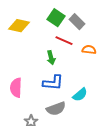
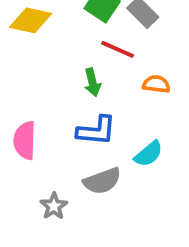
orange semicircle: (89, 50) -> (156, 84), moved

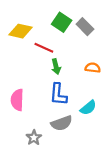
red line: (118, 49) -> (44, 48), moved
blue L-shape: (96, 131) -> (58, 94), turned 90

